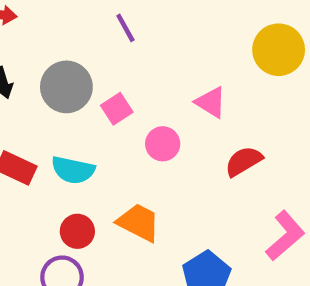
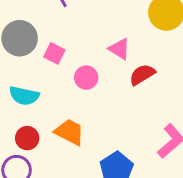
pink square: (117, 109) -> (54, 53), turned -30
red semicircle: (244, 161) -> (142, 75), moved

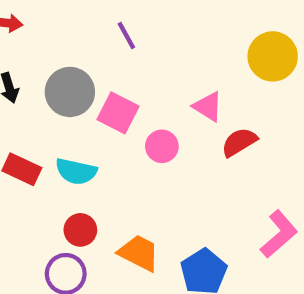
pink square: (54, 53) -> (118, 113), size x1.4
orange trapezoid: (70, 132) -> (139, 253), moved

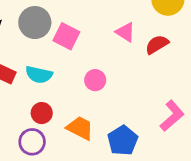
red semicircle: (239, 142) -> (157, 44), moved
pink circle: (162, 146) -> (95, 80), moved

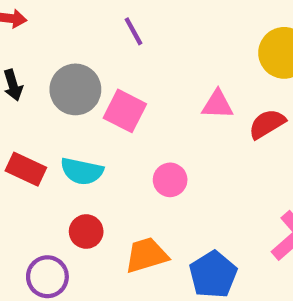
pink triangle: (125, 32) -> (217, 105), turned -30
orange trapezoid: (80, 128) -> (146, 255), turned -44
purple circle: (32, 142) -> (47, 277), moved

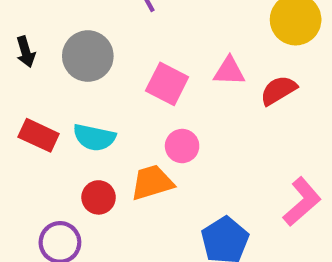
pink square: (125, 111) -> (167, 84), moved
orange trapezoid: (146, 255) -> (152, 182), moved

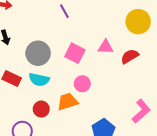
gray circle: (88, 56) -> (38, 53), moved

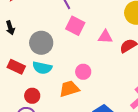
pink square: (75, 53) -> (75, 26), moved
red circle: (41, 109) -> (32, 96), moved

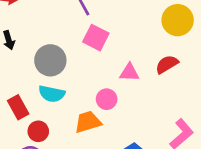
pink triangle: (105, 37) -> (129, 72), moved
red rectangle: (16, 67) -> (18, 107), moved, turned 36

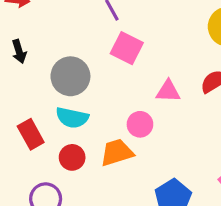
red circle: (38, 131) -> (72, 157), moved

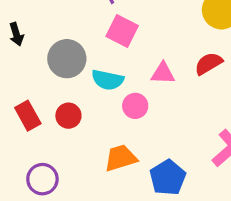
cyan semicircle: (72, 118) -> (108, 80), moved
orange trapezoid: (117, 152) -> (121, 158), moved
red circle: (72, 157) -> (68, 116), moved

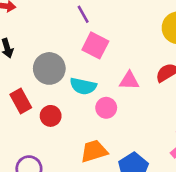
red rectangle: (28, 116) -> (21, 101), moved

